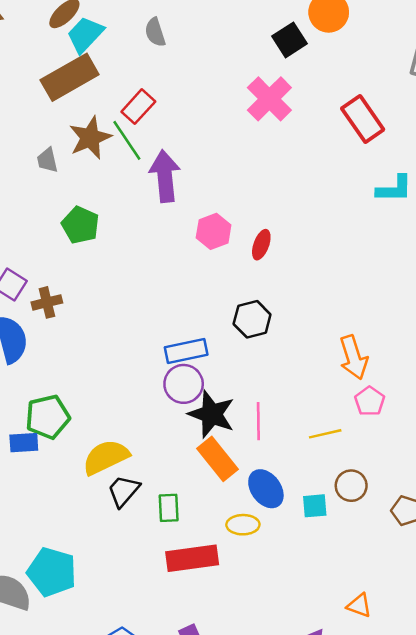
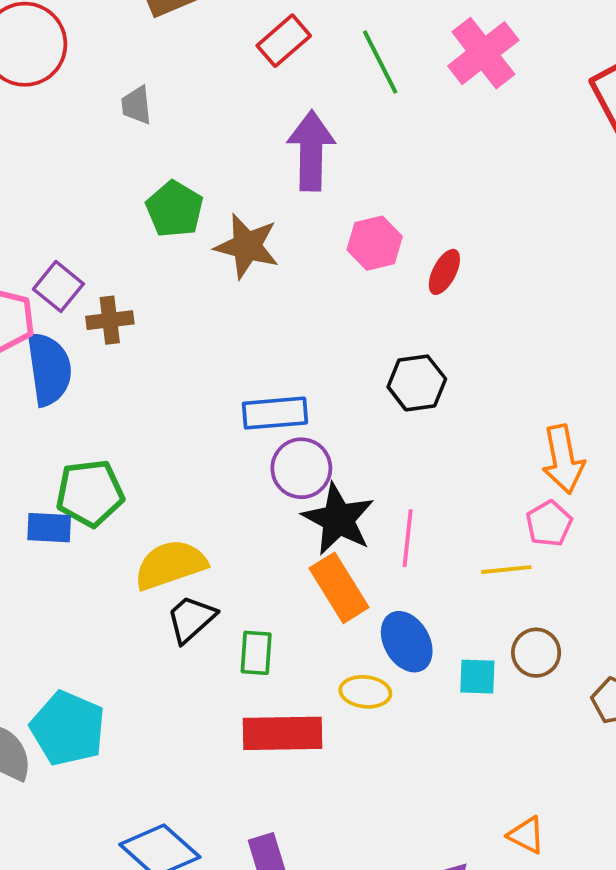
brown star: (90, 138) -> (247, 246), moved, turned 30
green line: (127, 140) -> (380, 62), moved
blue rectangle: (186, 351) -> (275, 413), moved
pink pentagon: (370, 401) -> (549, 524), moved

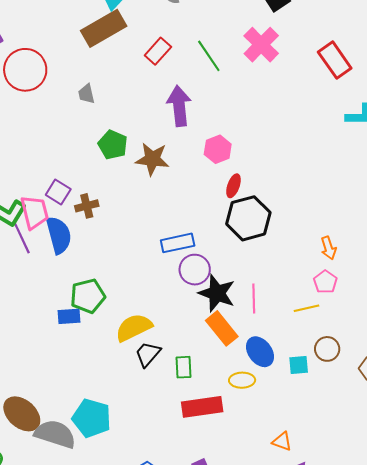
red ellipse: (444, 272) -> (233, 186), moved
black hexagon: (417, 383) -> (248, 218), size x1.5
orange arrow: (563, 459) -> (328, 248), size x0.7
orange triangle: (526, 835) -> (282, 442), moved

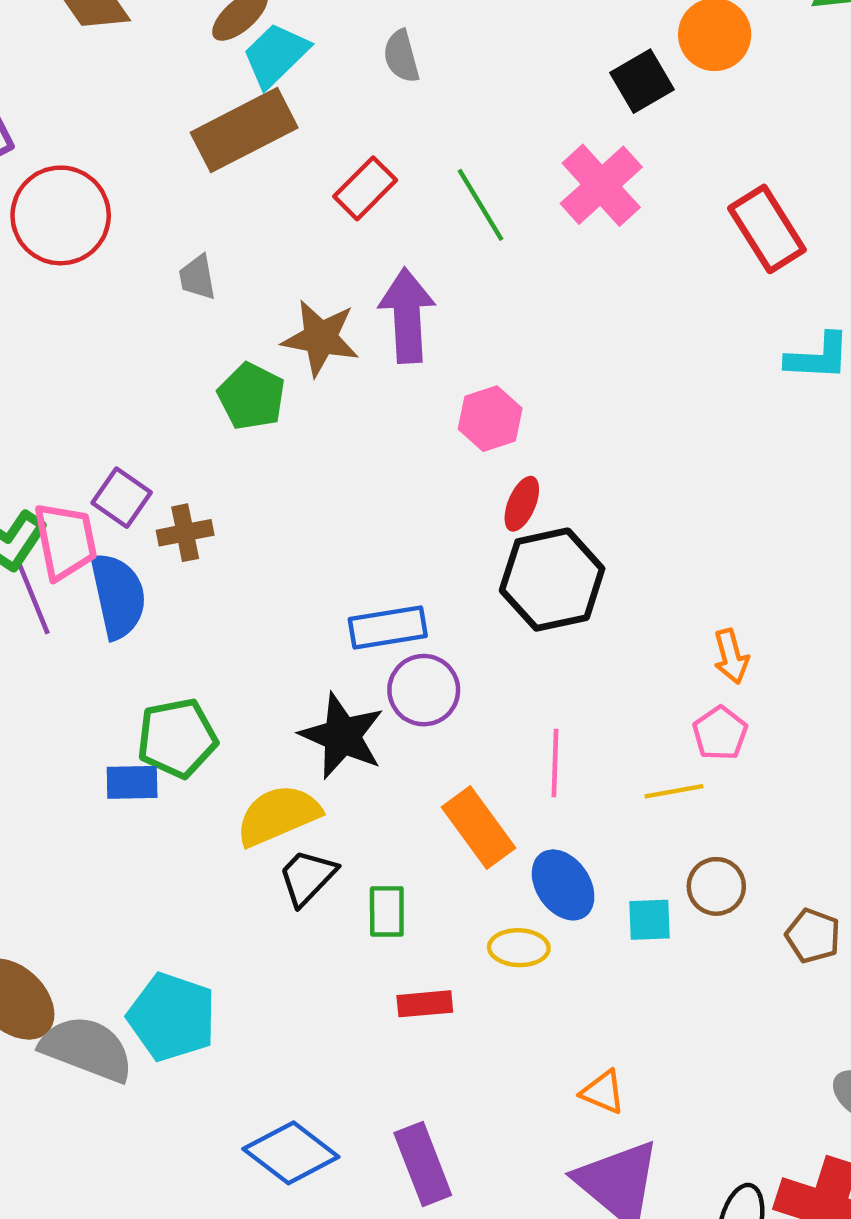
brown star: (152, 159) -> (320, 338), moved
black star: (217, 293) -> (342, 736), moved
red rectangle: (202, 407) -> (425, 1004), size x0.6

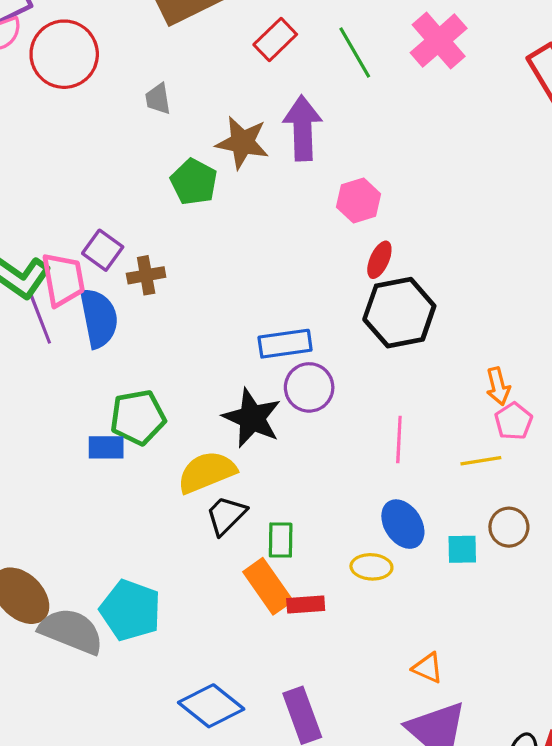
orange arrow: (731, 656) -> (498, 386), moved
orange rectangle: (479, 828) -> (268, 586), moved

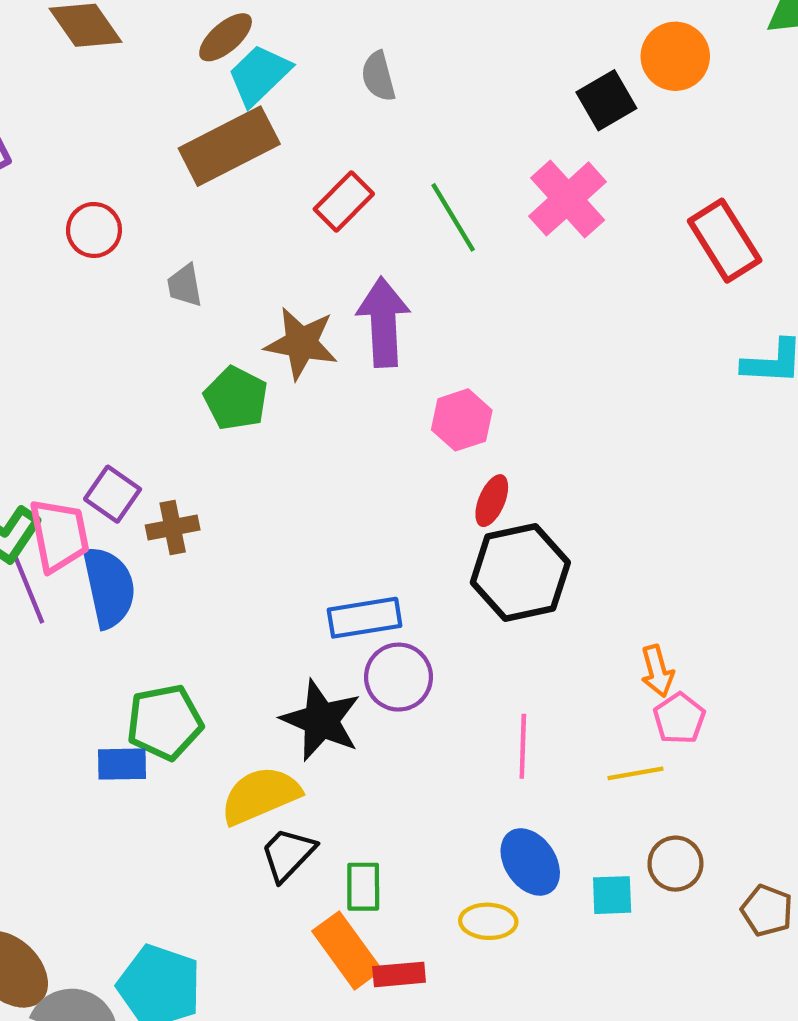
red circle: (64, 54) -> (94, 230), moved, size x0.6

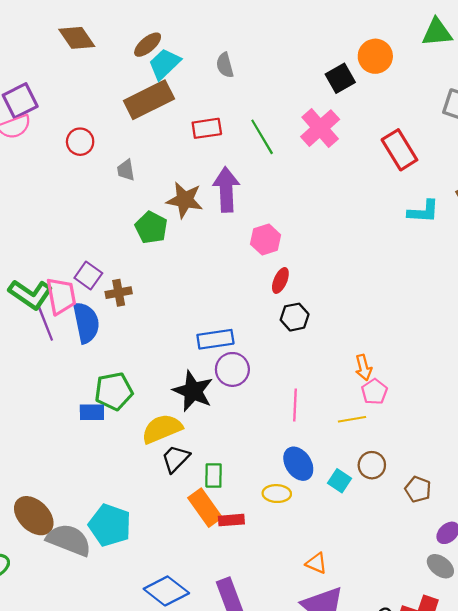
red rectangle: (344, 201) -> (207, 128), turned 36
black hexagon: (520, 573) -> (295, 317), size x0.6
cyan square: (612, 895) -> (340, 481), turned 35

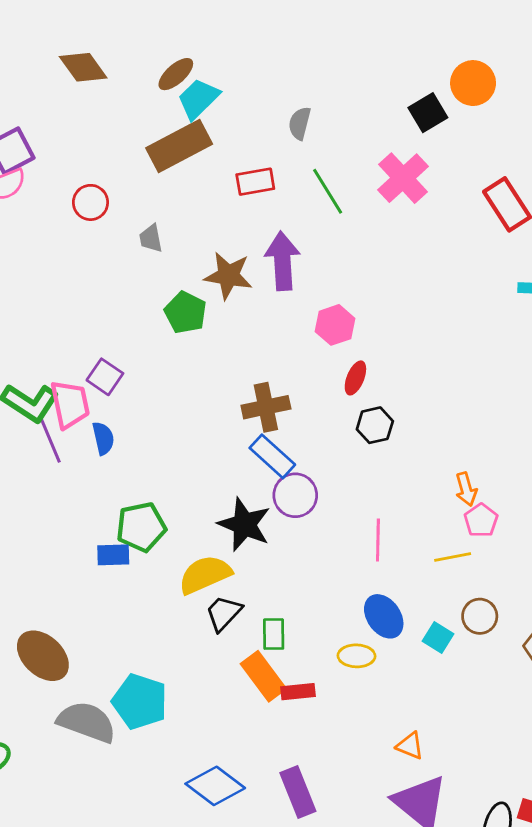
gray semicircle: (225, 65) -> (300, 123), moved, turned 30
brown cross: (119, 293) -> (266, 407), moved, size x1.4
blue semicircle: (86, 323) -> (103, 438), size x0.6
blue rectangle: (215, 339) -> (272, 456), turned 52
brown ellipse: (34, 516) -> (43, 656), moved

